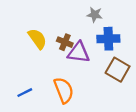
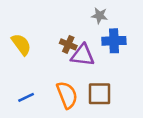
yellow semicircle: (37, 39) -> (21, 44), moved
brown square: (118, 70) -> (100, 94), moved, turned -30

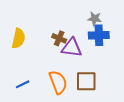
gray star: (100, 16) -> (95, 19), moved
yellow semicircle: (21, 44) -> (18, 38), turned 48

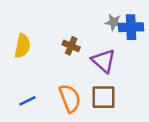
blue cross: (99, 35) -> (131, 27), moved
purple triangle: (72, 48) -> (104, 61), moved, turned 35

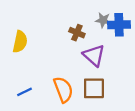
brown cross: (71, 46) -> (77, 33), moved

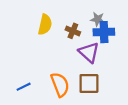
blue cross: (119, 25) -> (104, 32), moved
yellow semicircle: (20, 42) -> (45, 25), moved

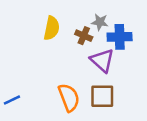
gray star: (98, 19) -> (100, 22), moved
blue line: (24, 87) -> (12, 100), moved

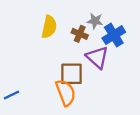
blue cross: (120, 37) -> (114, 35), turned -30
brown square: (102, 96) -> (71, 74), moved

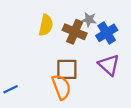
brown cross: (80, 34) -> (75, 32), size x1.5
purple triangle: (97, 57) -> (109, 65), moved

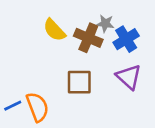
yellow semicircle: (46, 25) -> (54, 30), turned 125
orange semicircle: (61, 87) -> (37, 107), moved

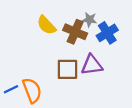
purple triangle: (129, 77) -> (92, 65), moved, turned -50

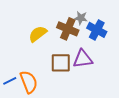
yellow semicircle: (46, 25) -> (38, 34), moved, turned 96
blue cross: (107, 33) -> (97, 30), turned -30

